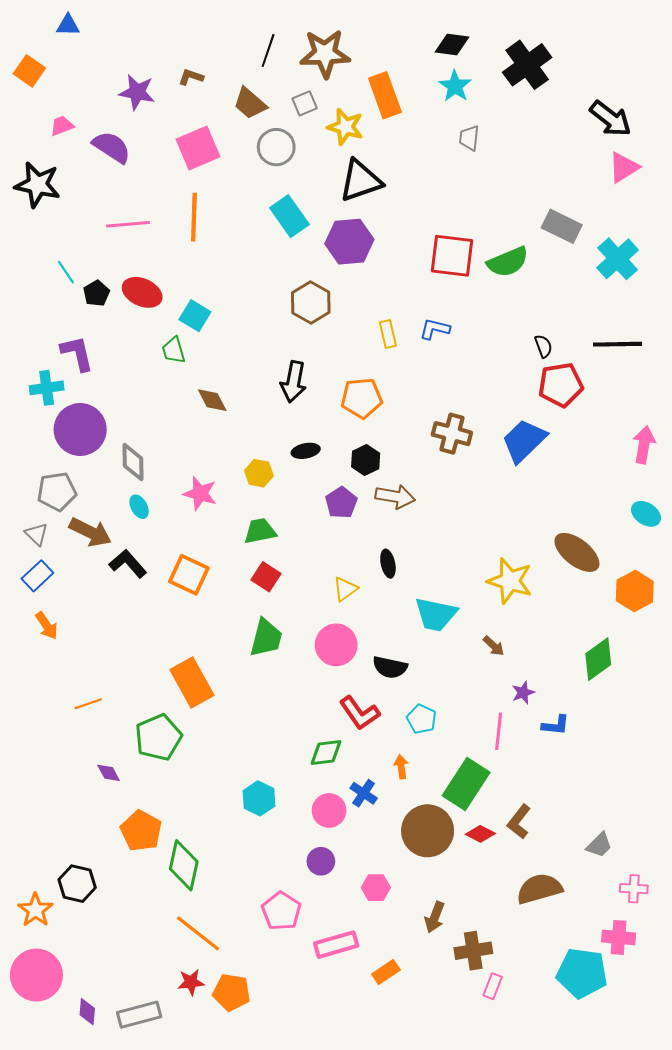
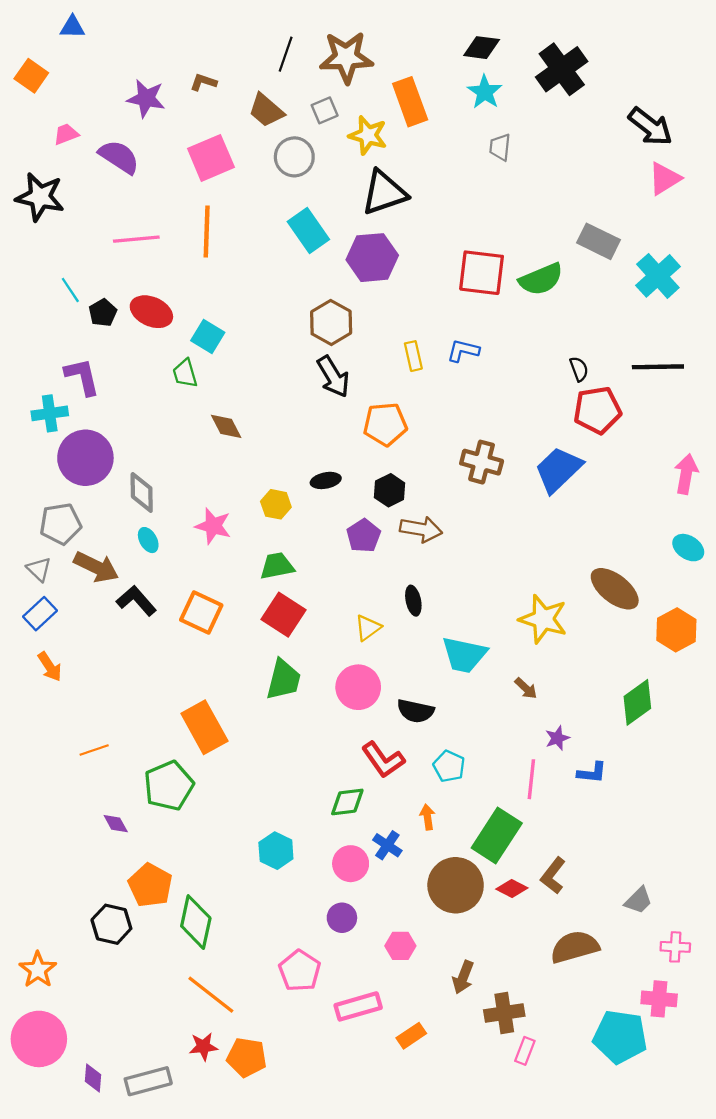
black arrow: (293, 382) -> (333, 377), moved, turned -42
red square: (266, 577) -> (283, 615), size x1.4
black hexagon: (77, 884) -> (111, 924), moved

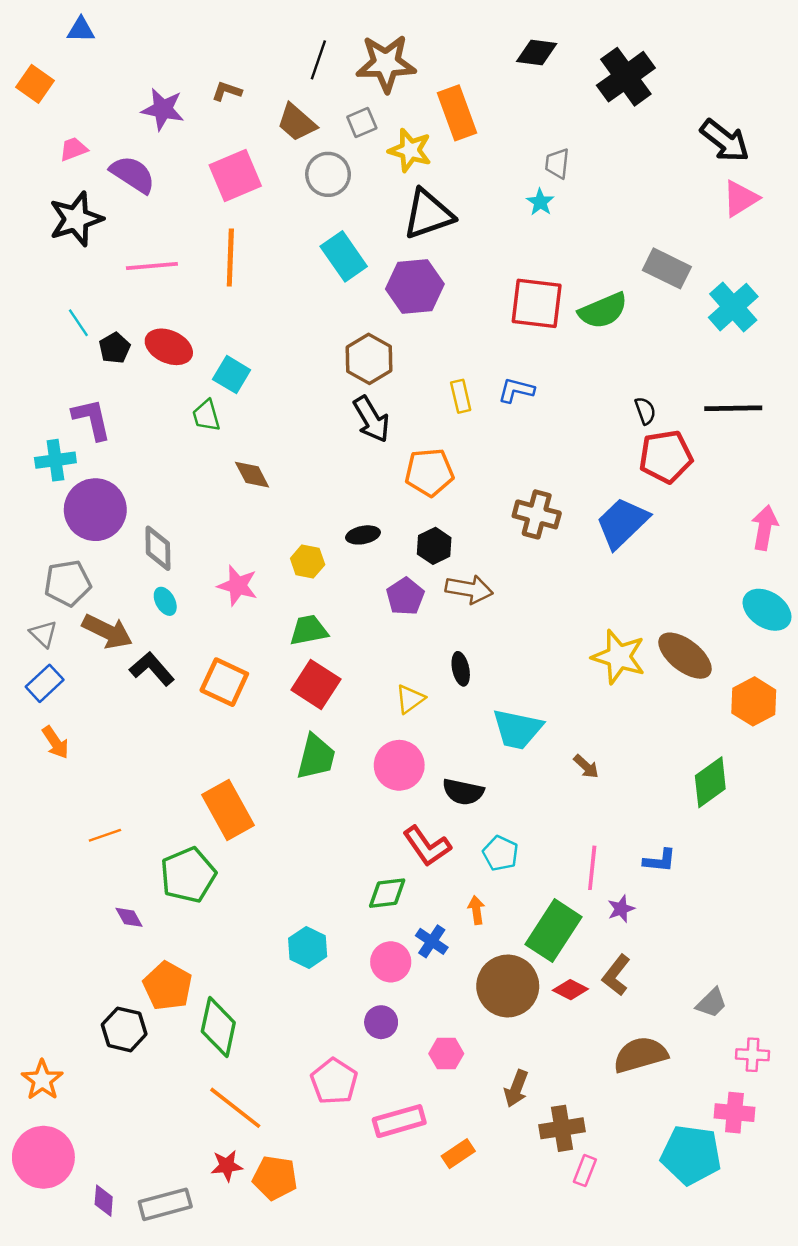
cyan star: (485, 92) -> (540, 202), moved, size x0.7
black star: (40, 197) -> (76, 219), moved, turned -30
cyan ellipse: (688, 548) -> (767, 610), size x1.4
yellow star: (543, 619) -> (619, 657), moved
purple star: (557, 738) -> (621, 909), moved

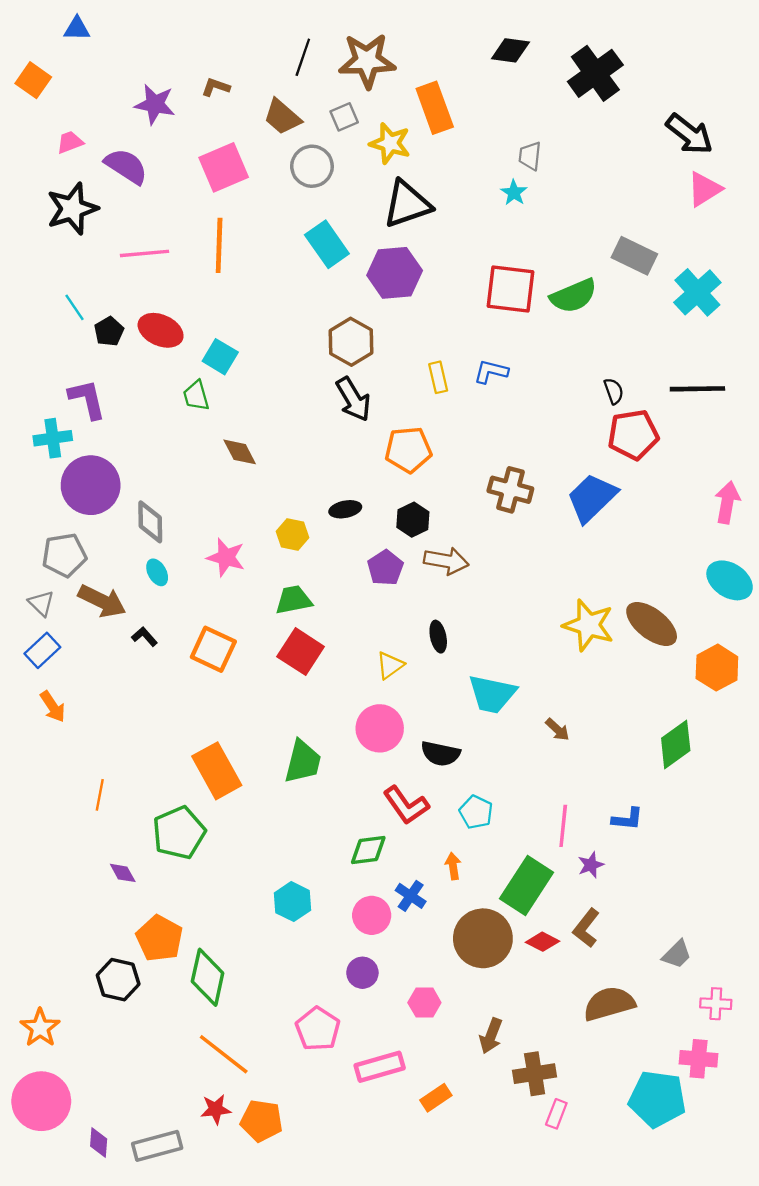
black L-shape: (152, 669) -> (144, 637), size x0.6
green trapezoid: (316, 757) -> (303, 762), moved
orange line: (105, 835) -> (100, 795), turned -60

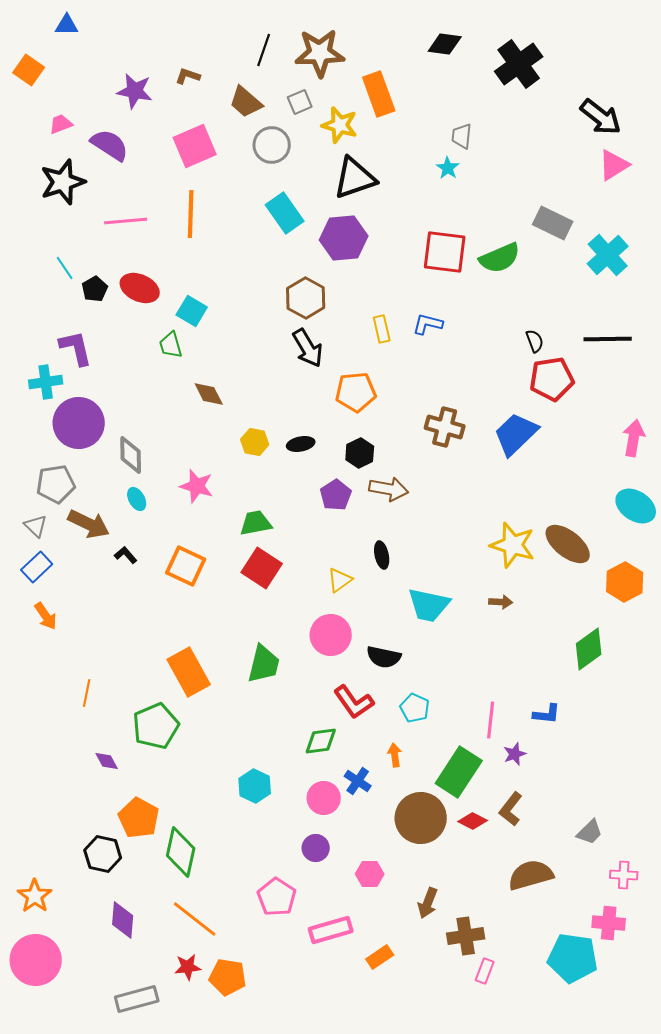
yellow hexagon: (292, 534) -> (255, 442), moved
brown arrow: (557, 730) -> (501, 602), moved, turned -40
purple diamond: (99, 1143) -> (123, 920), moved, size x1.4

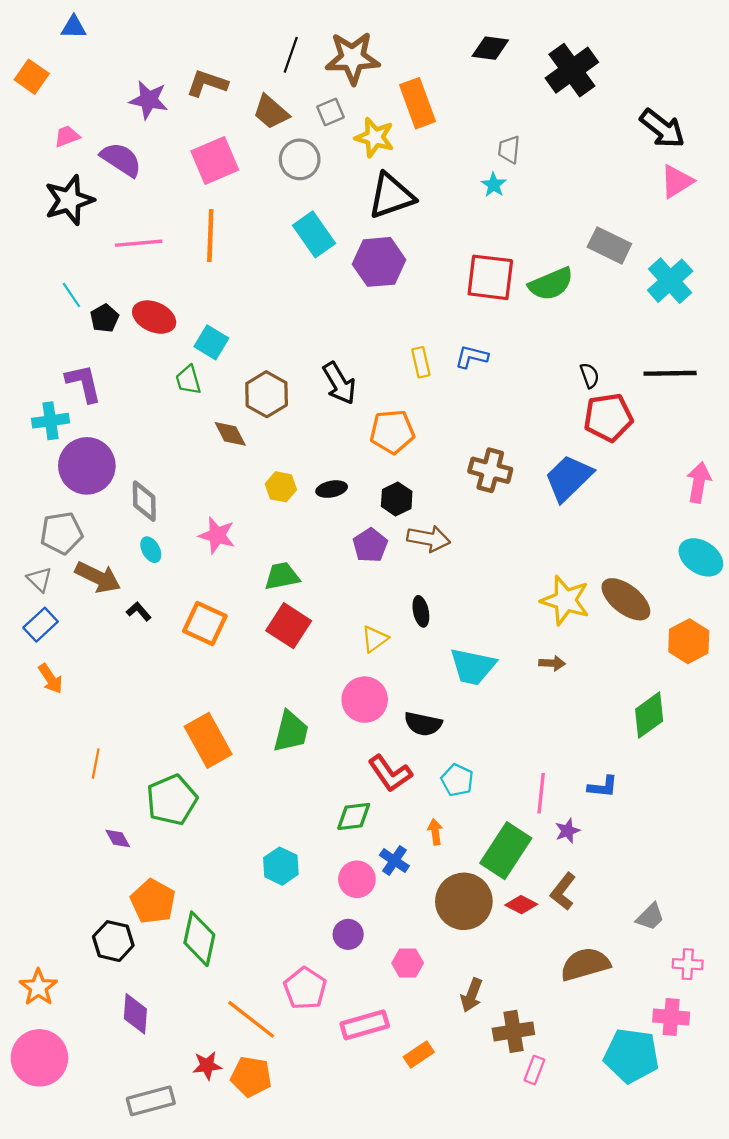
brown L-shape: (188, 76) -> (207, 83), size x1.5
brown hexagon: (306, 298) -> (267, 394), moved
orange line: (195, 919) -> (251, 1019), moved

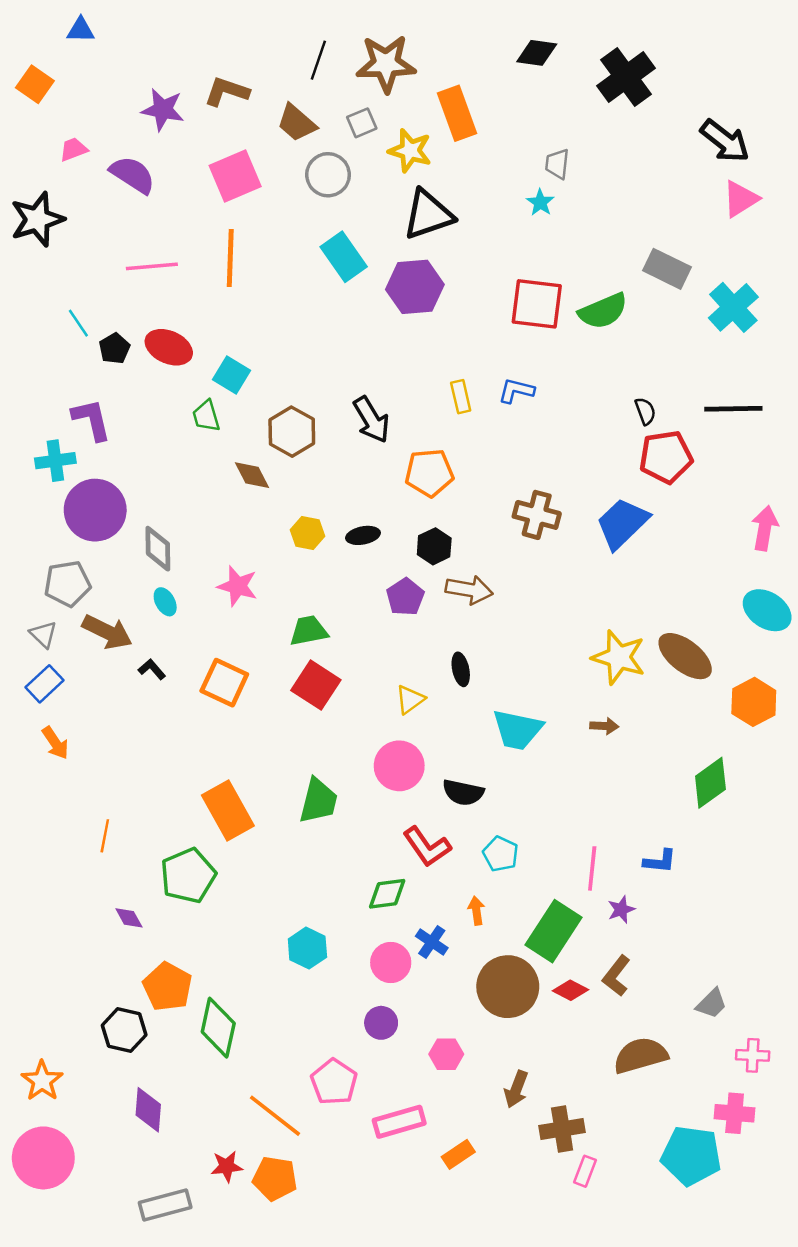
black star: (69, 200) -> (37, 219), moved

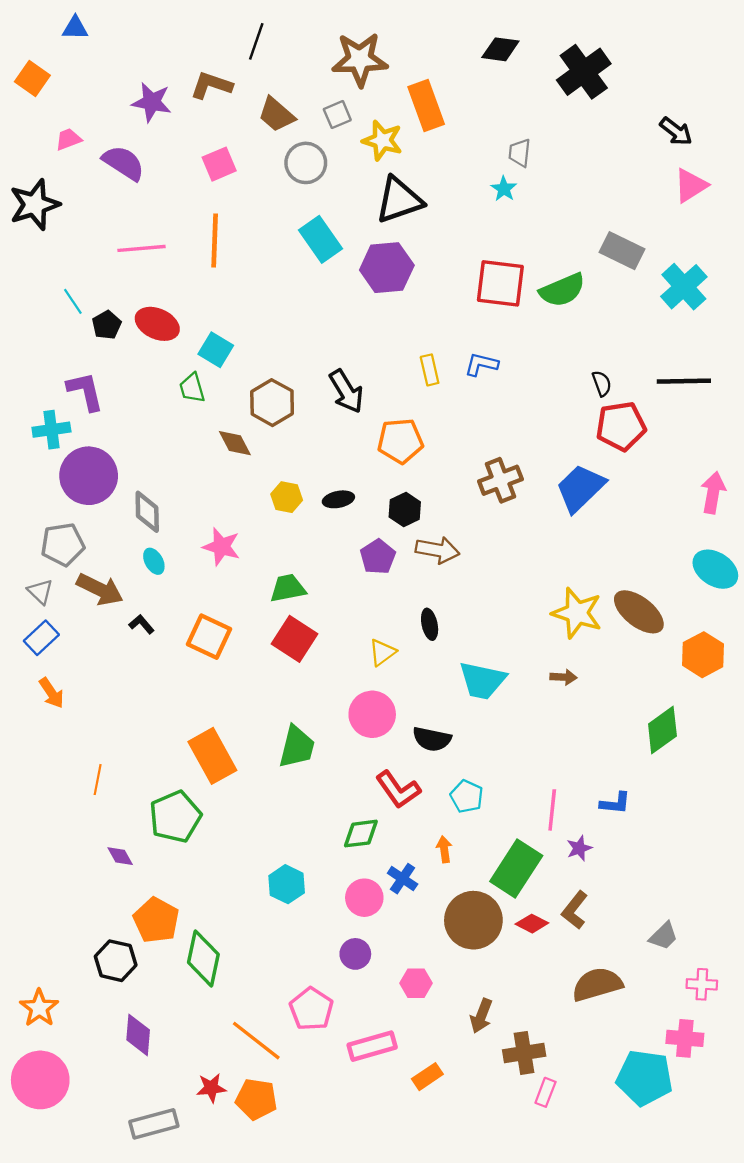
black line: (318, 60) -> (256, 41), moved
black arrow: (725, 141) -> (676, 131), size x0.7
pink square: (235, 176) -> (219, 164), size x0.7
brown cross: (537, 515) -> (500, 480), turned -36

